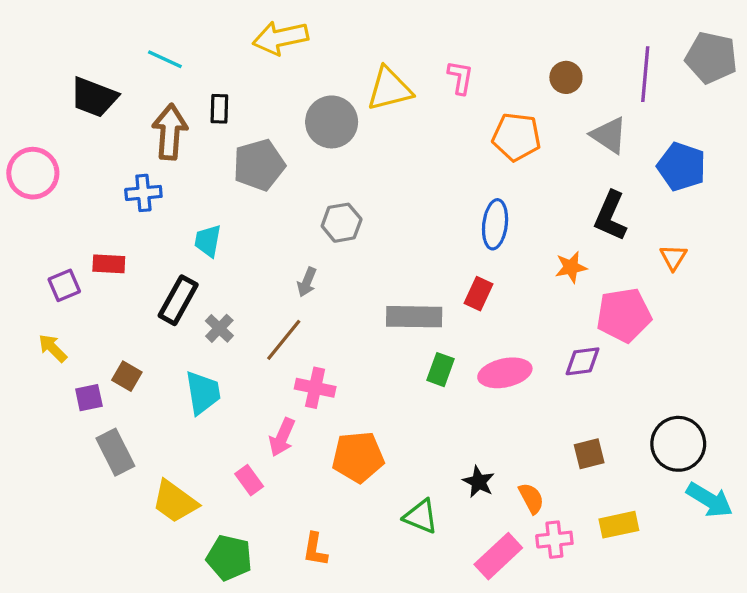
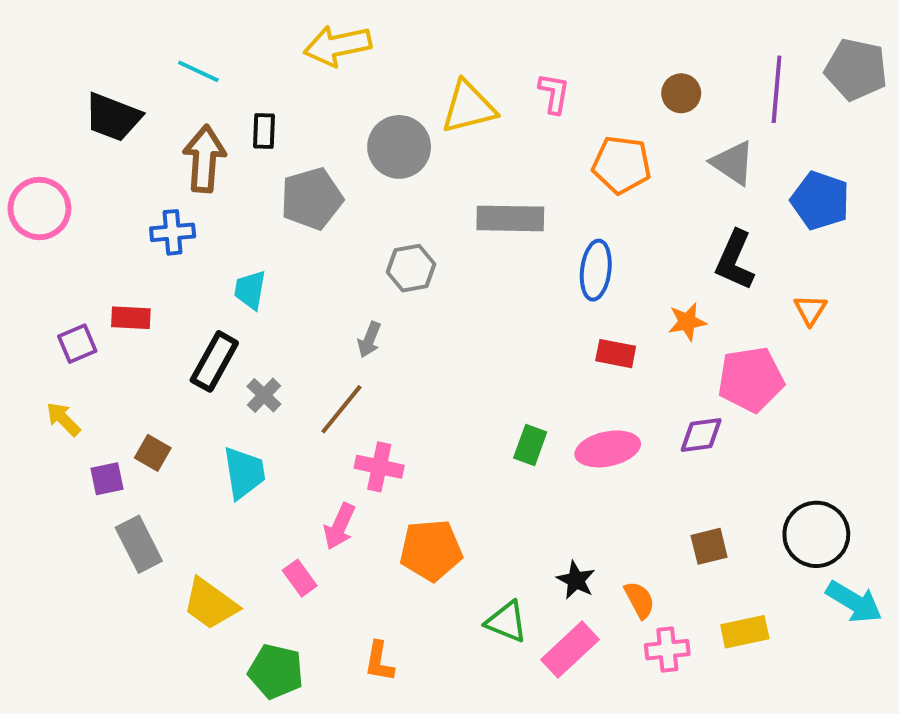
red rectangle: (479, 294) -> (616, 354), moved, turned 76
gray rectangle: (414, 317) -> (510, 218), moved
pink rectangle: (498, 556) -> (570, 650), moved

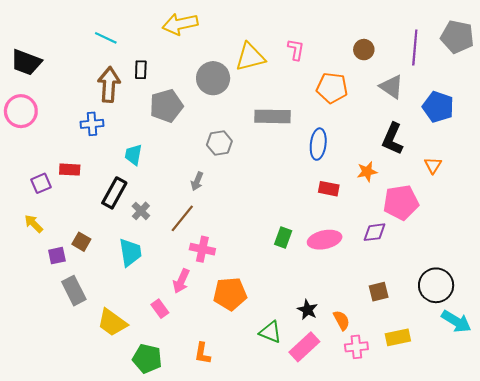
black trapezoid: (113, 117) -> (26, 62), moved

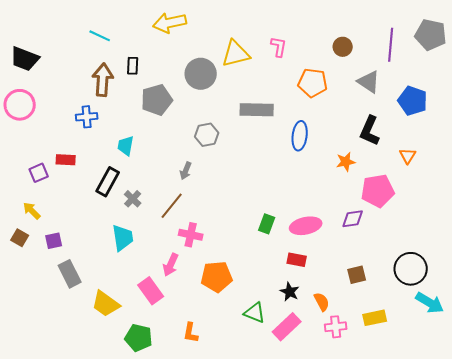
red rectangle: (329, 189) -> (297, 260), moved
brown square: (81, 242) -> (20, 238), moved
pink rectangle: (160, 309) -> (151, 291), size x1.5

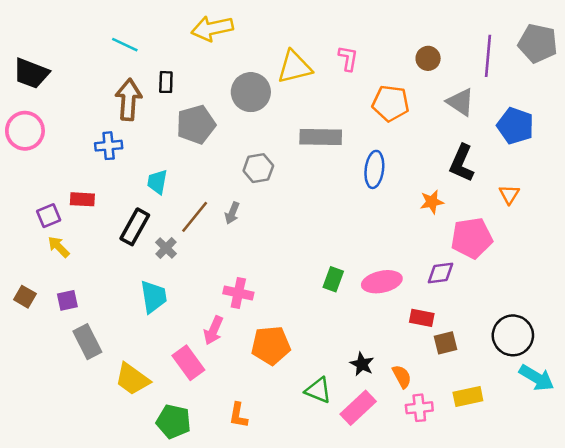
brown line: (172, 206) -> (195, 217), moved
yellow arrow: (32, 211) -> (59, 247), moved
red rectangle: (297, 260) -> (422, 318), moved

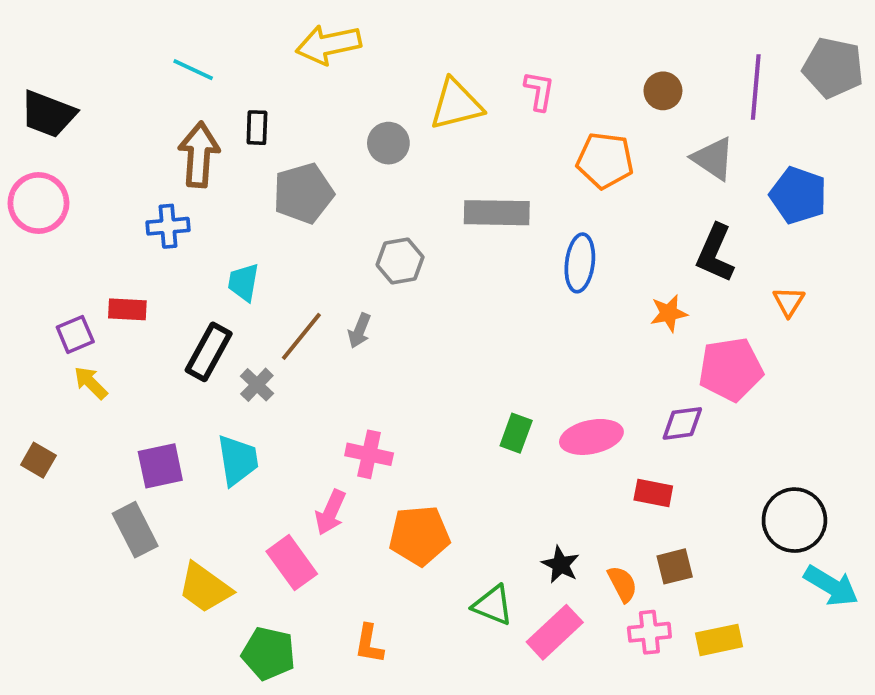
gray circle: (251, 92) -> (388, 143), size x0.7
purple square: (67, 300) -> (160, 466), moved, size x1.4
brown square: (446, 343) -> (675, 566), moved
yellow rectangle: (468, 397) -> (719, 640), moved

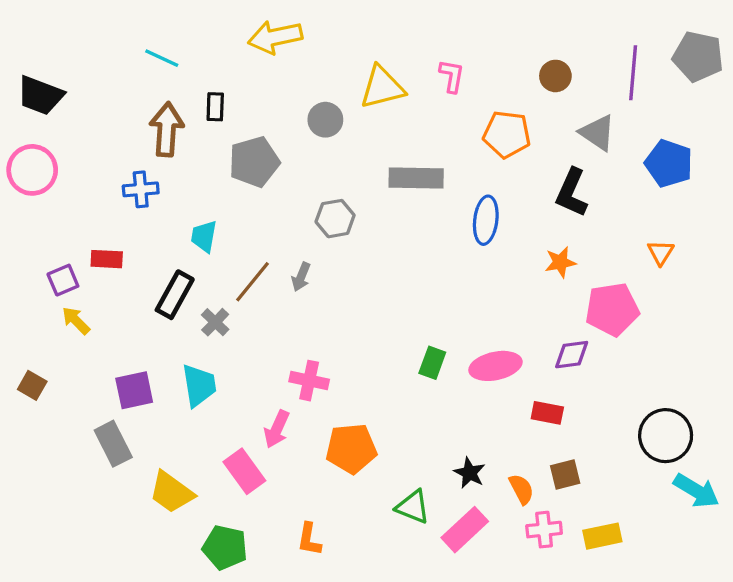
black L-shape: (715, 253) -> (572, 193), moved

